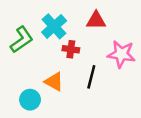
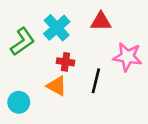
red cross: (71, 49) -> (66, 62), moved
cyan circle: (30, 100) -> (19, 102), moved

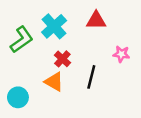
pink star: (127, 57) -> (121, 54), size x0.6
red cross: (66, 62) -> (62, 59), turned 35

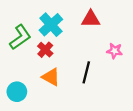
red cross: (62, 59) -> (45, 50), moved

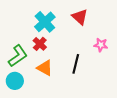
red triangle: (91, 19) -> (80, 17), turned 42
green L-shape: (20, 37) -> (18, 56), moved

